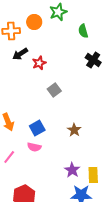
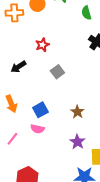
black arrow: (20, 54) -> (18, 67), moved
purple star: (72, 170) -> (77, 142), moved

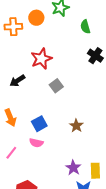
red star: (42, 45) -> (41, 59), size x1.5
purple star: (77, 142) -> (73, 168), moved

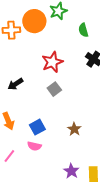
orange circle: (36, 18) -> (34, 21), size x1.5
red star: (41, 59) -> (52, 62), moved

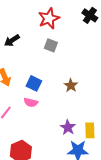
gray square: (54, 89) -> (51, 45), turned -32
blue square: (37, 127) -> (34, 83), turned -35

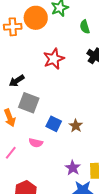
gray square: (51, 45) -> (29, 103), moved, size x1.5
blue square: (34, 83) -> (54, 124), moved

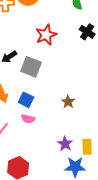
gray square: (29, 103) -> (31, 67), moved
blue square: (54, 124) -> (26, 100), moved

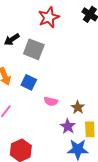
brown star: (68, 102) -> (78, 107), moved
pink semicircle: (28, 119) -> (51, 101), moved

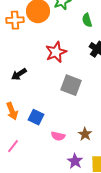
gray square: (34, 49) -> (71, 85), moved
brown star: (78, 107) -> (85, 134), moved

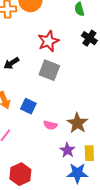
gray square: (71, 85) -> (49, 70), moved
brown star: (85, 134) -> (77, 123), size x1.5

